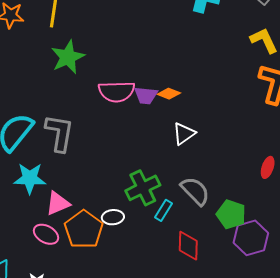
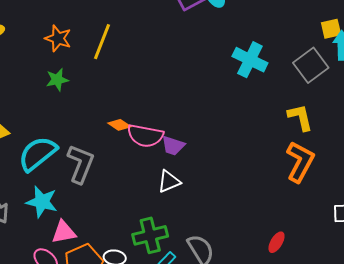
green star: (68, 57) -> (57, 80), moved, size x0.7
orange diamond: (169, 94) -> (119, 125), moved
white triangle: (184, 134) -> (169, 181), moved

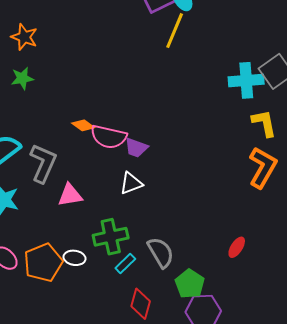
yellow line: (102, 42) -> (175, 31), moved
cyan cross: (250, 60) -> (246, 80), moved, turned -32
pink triangle: (64, 232) -> (70, 195), moved

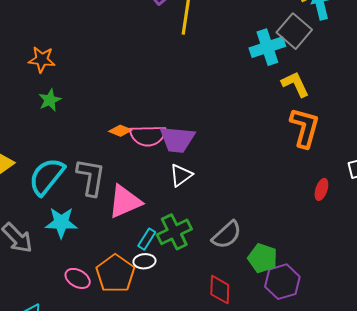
purple trapezoid: (136, 148) -> (177, 139), size x1.5
pink triangle: (70, 195) -> (125, 202), size x1.4
red ellipse: (237, 247) -> (321, 189), moved
gray semicircle: (161, 252) -> (227, 235), turned 92
cyan rectangle: (125, 264) -> (147, 239), moved

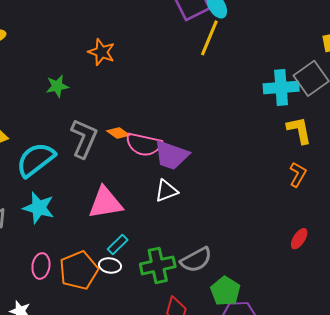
orange star: (42, 60) -> (101, 52), moved
orange L-shape: (305, 128) -> (298, 175), size x0.6
gray L-shape: (91, 177) -> (84, 138), moved
green cross: (174, 232) -> (158, 265), moved
pink ellipse: (78, 278) -> (41, 266), turned 55

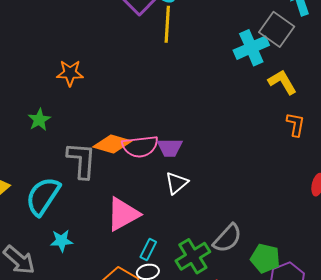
orange diamond: (118, 133) -> (112, 144), size x1.6
purple trapezoid: (171, 155) -> (170, 148), size x0.7
cyan star: (39, 208) -> (62, 241), size x0.7

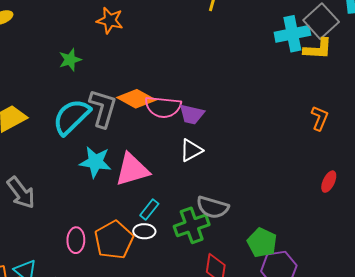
yellow L-shape: (282, 82) -> (318, 49), moved, turned 112
cyan semicircle: (43, 196) -> (71, 117), moved
gray semicircle: (227, 238) -> (213, 207), moved, turned 52
cyan star: (62, 241) -> (95, 162), moved, size x1.4

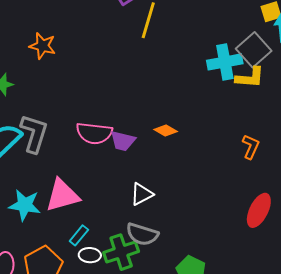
orange diamond: (136, 99) -> (166, 130), moved, size x0.6
white triangle: (191, 150) -> (142, 194), moved
cyan star: (95, 162) -> (25, 205), moved
red ellipse: (329, 182) -> (259, 210), size x1.6
white ellipse: (144, 231) -> (90, 255), moved

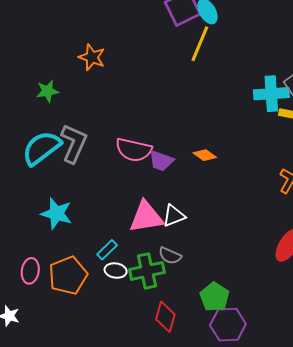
pink triangle: (62, 195) -> (146, 217), moved
gray semicircle: (142, 234) -> (170, 256), size x0.7

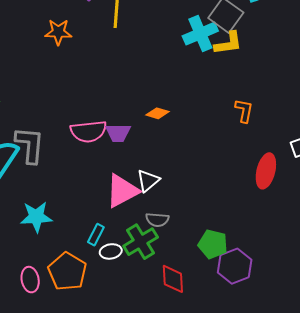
orange star: (92, 57) -> (58, 32), moved

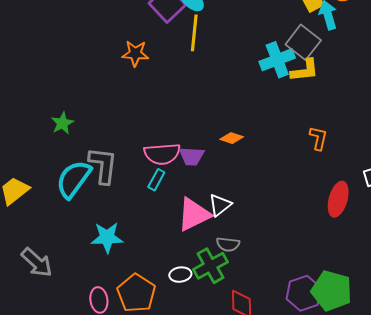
cyan rectangle: (96, 235) -> (156, 180), moved
green pentagon: (213, 244) -> (332, 291), moved, size x1.4

